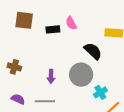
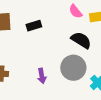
pink semicircle: (71, 23) -> (76, 11), moved

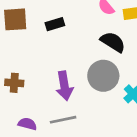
purple arrow: (42, 76) -> (65, 86), size x1.5

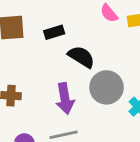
black semicircle: (113, 42) -> (81, 57), moved

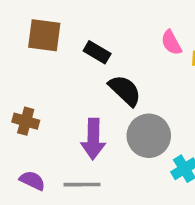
black rectangle: (54, 32) -> (97, 52), turned 36

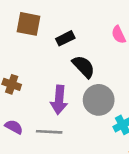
black rectangle: (97, 52) -> (65, 38), turned -60

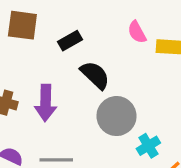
purple arrow: (59, 100) -> (46, 103), moved

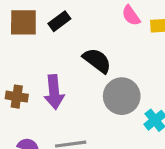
black rectangle: (70, 41) -> (59, 21), moved

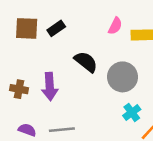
pink semicircle: (131, 16) -> (115, 26), turned -120
gray circle: (122, 96) -> (123, 77), moved

